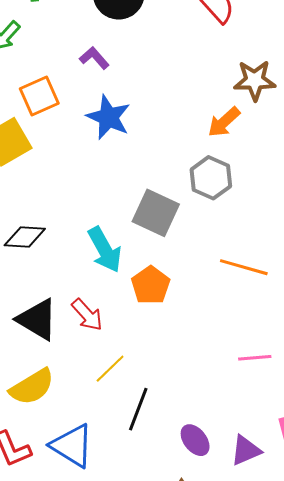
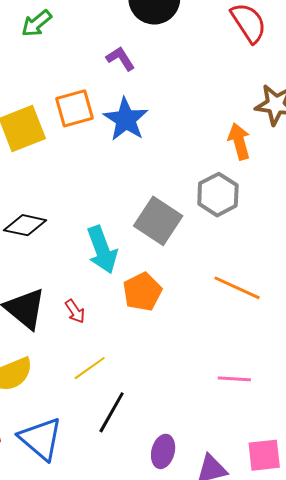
orange square: (39, 96) -> (75, 108), moved
orange arrow: (224, 122) -> (239, 141), turned 108
red arrow: (87, 315) -> (75, 311), size x0.7
purple ellipse: (195, 440) -> (163, 451), turned 44

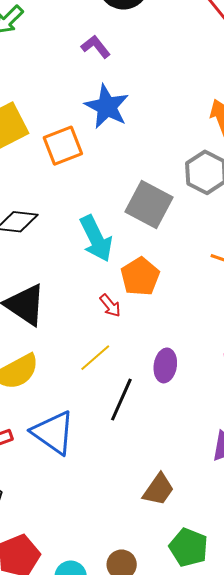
orange square: (75, 108) -> (63, 146), moved
red arrow: (75, 311) -> (110, 306), moved
purple ellipse: (163, 451) -> (165, 365), moved

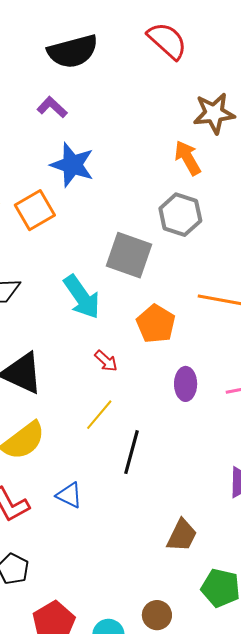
orange pentagon: (140, 277) -> (156, 324), moved
purple ellipse: (165, 365) -> (186, 384), moved
blue triangle: (53, 433) -> (69, 495), size x0.6

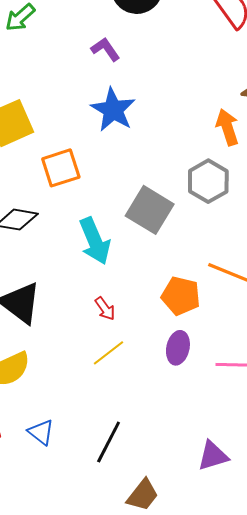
orange square: (35, 210) -> (61, 168), moved
orange pentagon: (156, 324) -> (181, 296), moved, turned -30
yellow line: (99, 415) -> (109, 353), moved
black line: (131, 452) -> (109, 442), moved

